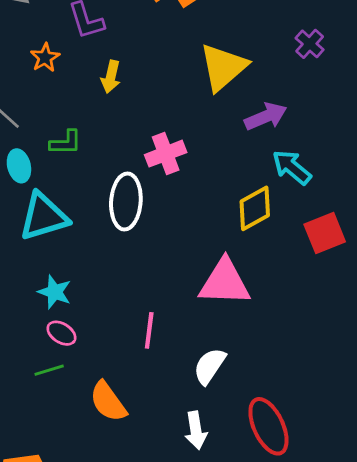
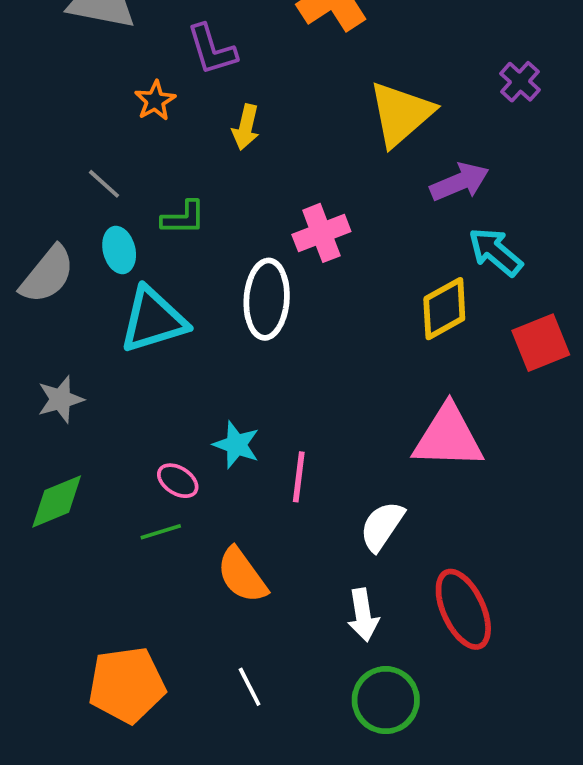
pink triangle: (225, 282) -> (448, 437), moved
cyan star: (55, 292) -> (236, 445), moved

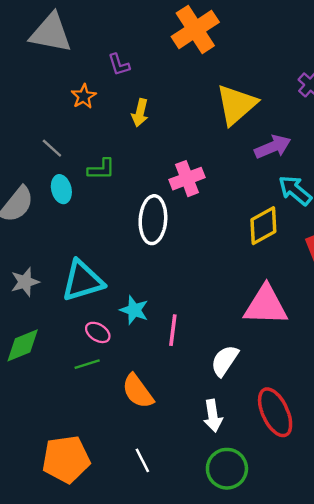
purple L-shape: (212, 50) -> (119, 65), size x0.7
cyan triangle: (153, 320) -> (82, 281), moved

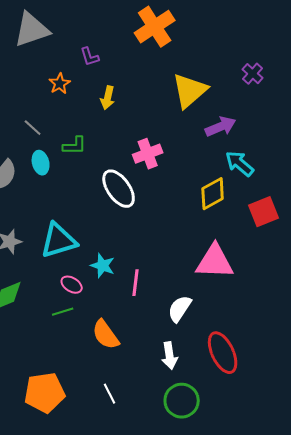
gray triangle: (51, 33) -> (32, 30), turned -30
white ellipse: (153, 220) -> (119, 189), turned -39

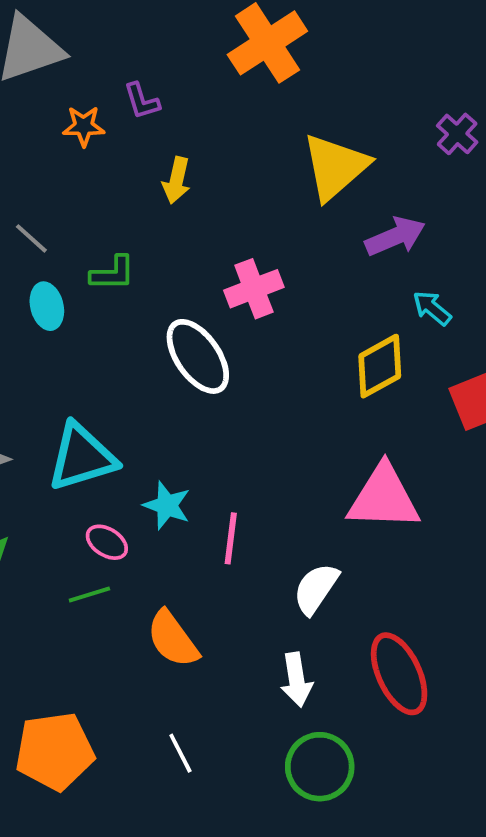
orange star: (60, 84) -> (84, 126), moved, turned 30
cyan arrow: (240, 164) -> (432, 308), size x0.7

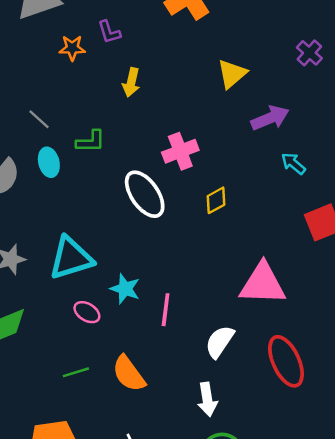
yellow triangle: (335, 167) -> (232, 74), size x0.7
yellow diamond: (380, 366) -> (216, 200), moved, size x0.7
green line: (89, 594) -> (76, 372), moved
red ellipse: (399, 674) -> (286, 361), moved

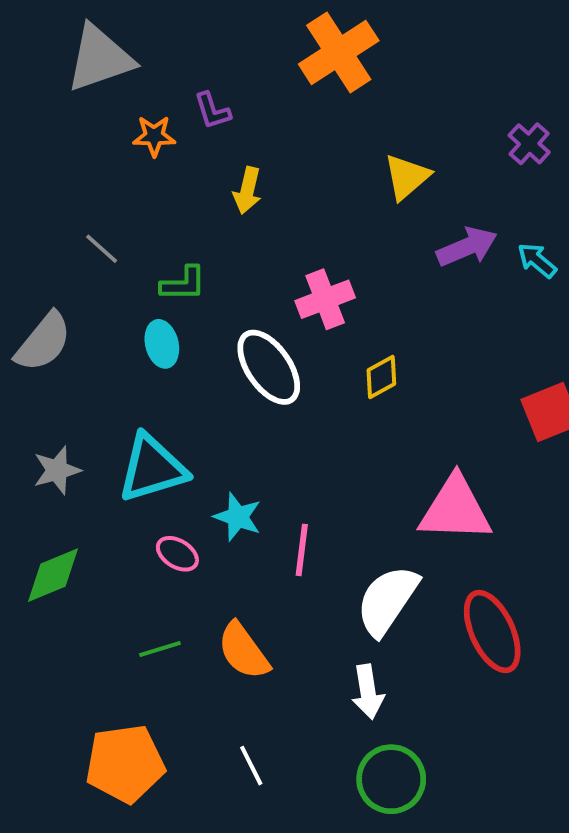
cyan ellipse: (49, 162) -> (162, 344), moved
cyan arrow: (293, 163) -> (537, 260), moved
white semicircle: (220, 342) -> (387, 600), size x1.4

